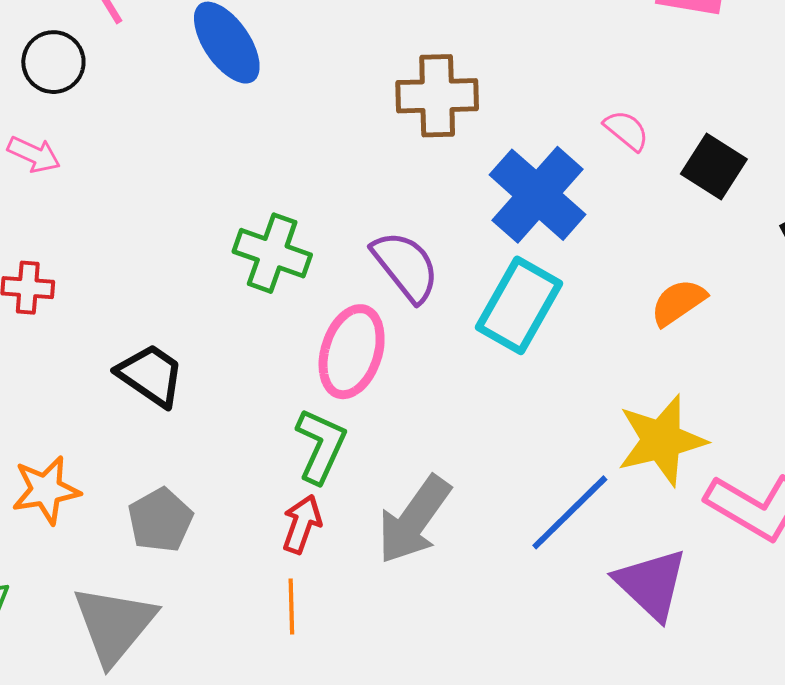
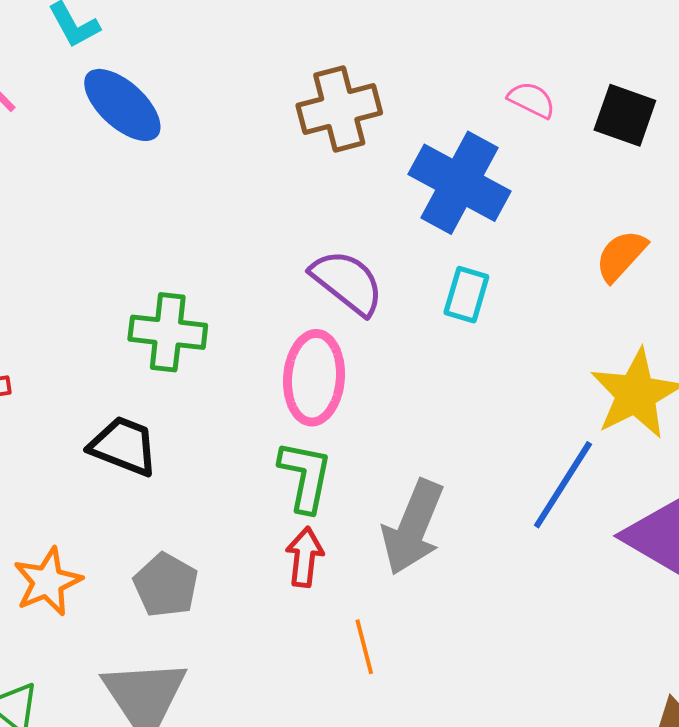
green cross: (272, 253) -> (168, 332), moved
cyan rectangle: (519, 305) -> (466, 295), size x0.6
orange line: (291, 607) -> (364, 647), moved

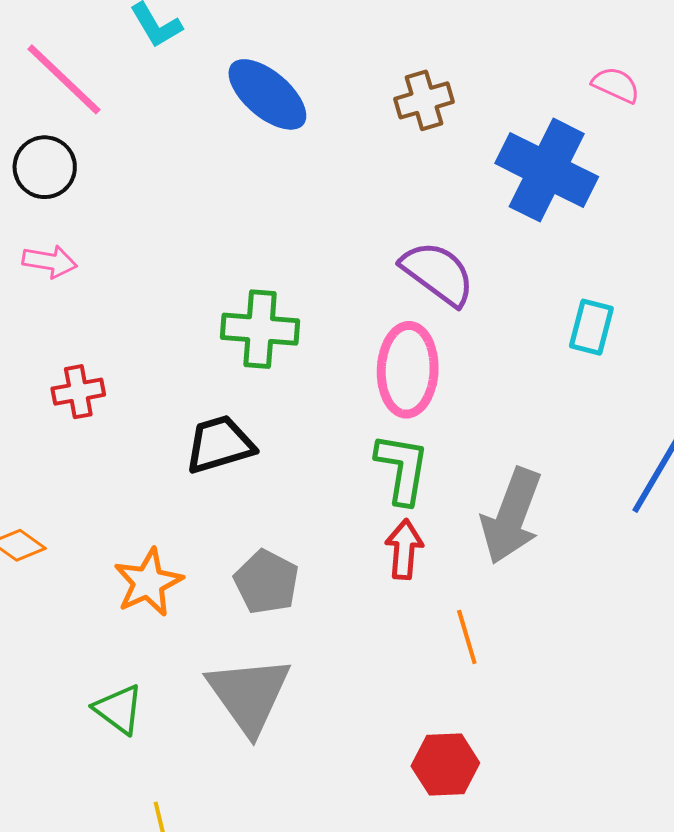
blue ellipse: (122, 105) -> (267, 94), moved
brown cross: (339, 109) -> (424, 100), size x0.7
cyan rectangle: (466, 295) -> (591, 327), moved
black trapezoid: (124, 446) -> (220, 444), turned -36

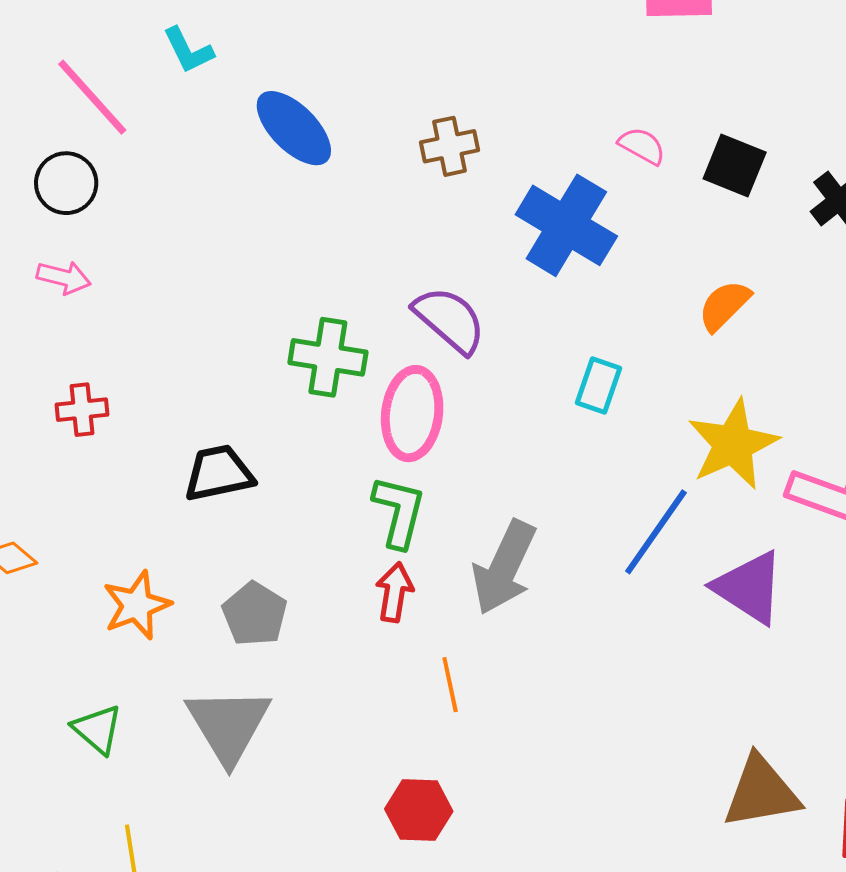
green cross: (260, 329) -> (328, 357), moved

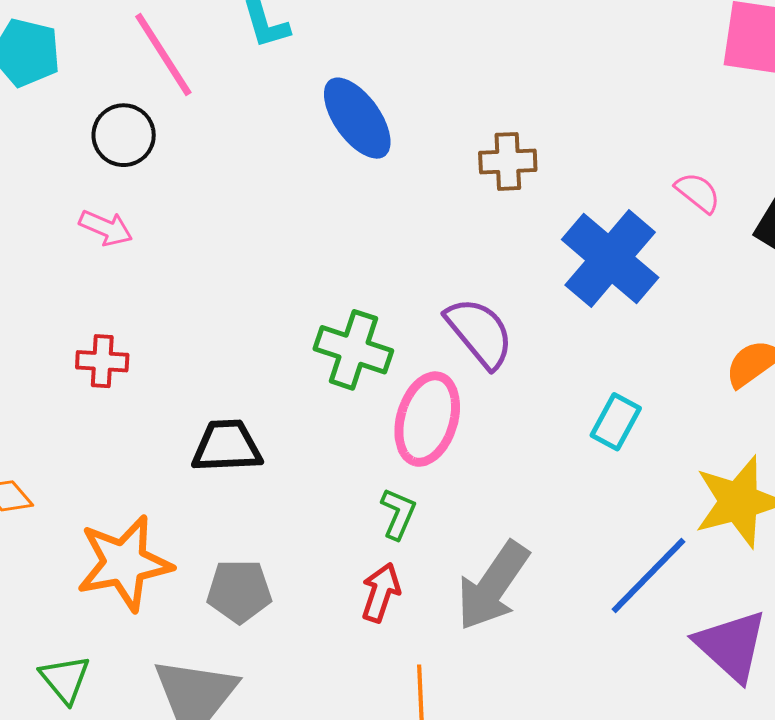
green L-shape: (399, 512) -> (398, 514), size x0.7
orange star: (137, 605) -> (124, 563), size x1.4
gray pentagon: (255, 614) -> (239, 591), turned 30

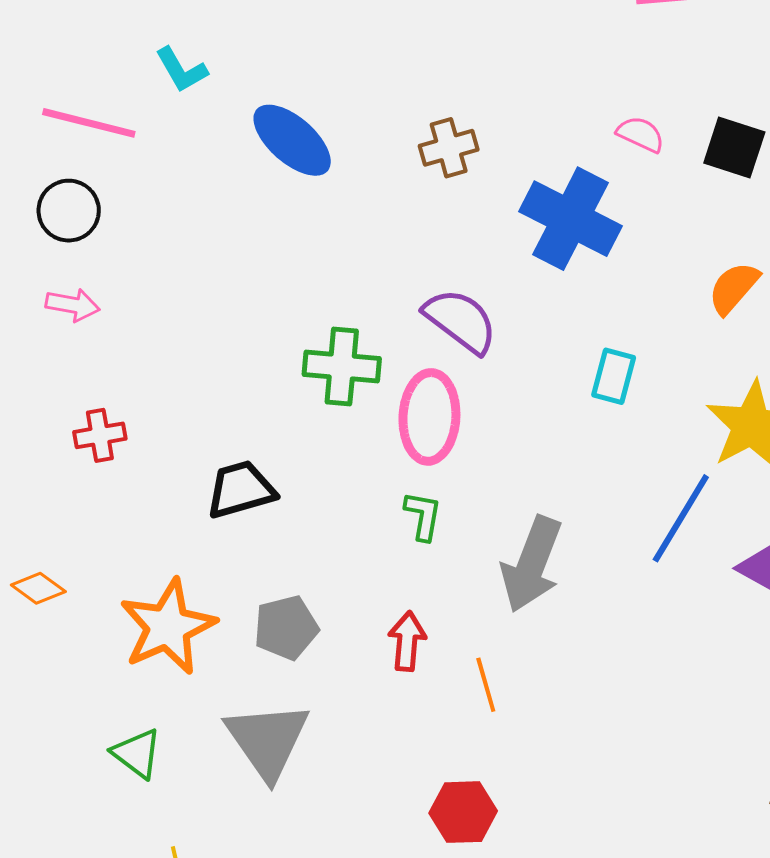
pink line: (163, 55) -> (89, 123), turned -30
red arrow: (381, 592) -> (407, 641), moved

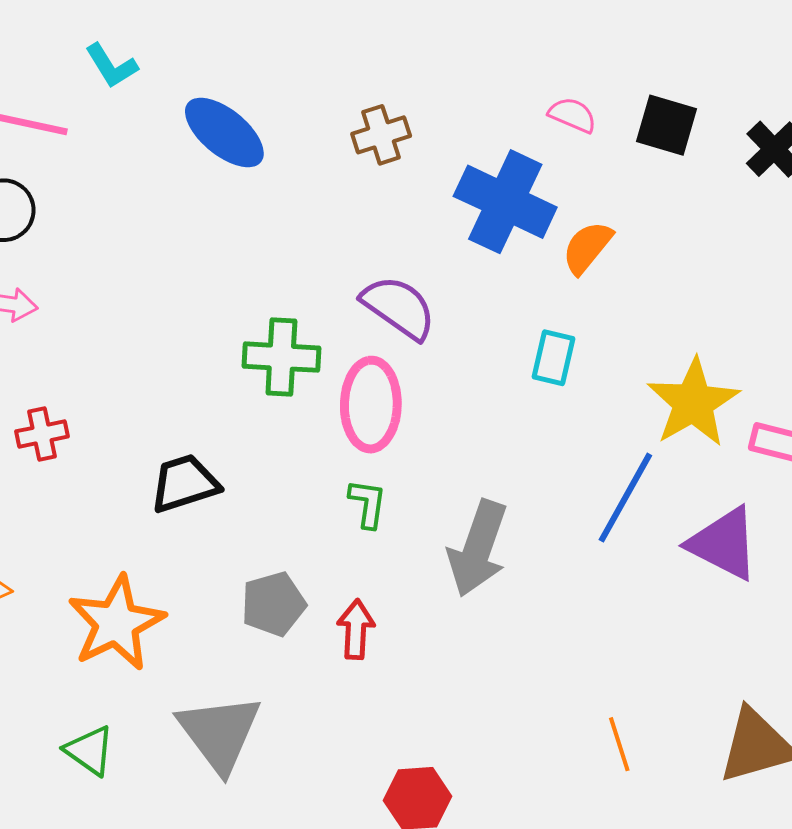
orange semicircle: (734, 288) -> (587, 247), moved
gray pentagon: (286, 628) -> (273, 604), moved
orange line: (486, 685) -> (619, 744), moved

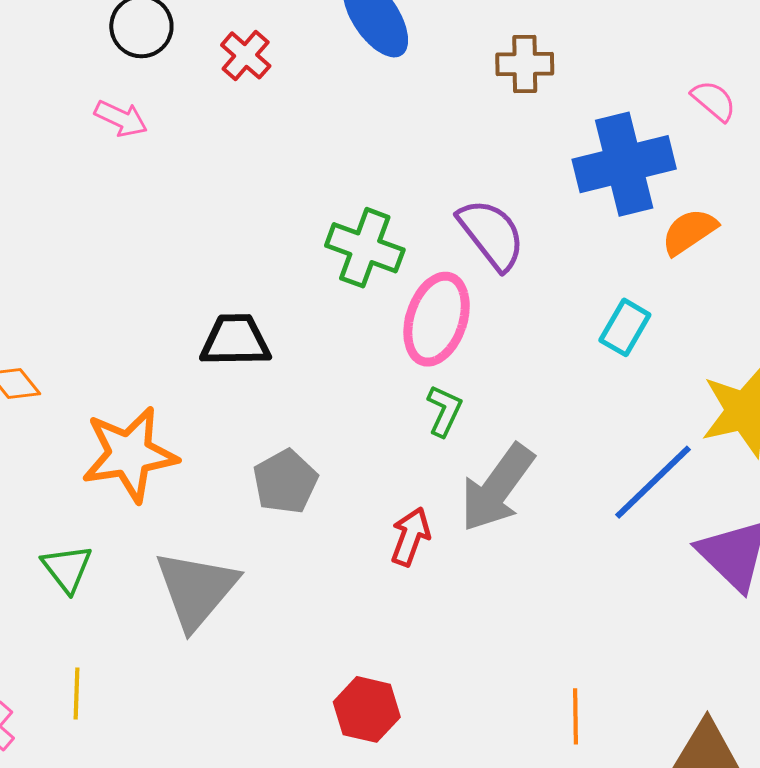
blue cross: (505, 202) -> (624, 164), turned 34
red cross: (42, 434) -> (246, 55), moved, turned 36
green L-shape: (368, 504) -> (444, 411), moved
gray pentagon: (273, 604) -> (285, 482), turned -30
red arrow: (356, 629) -> (410, 537), moved

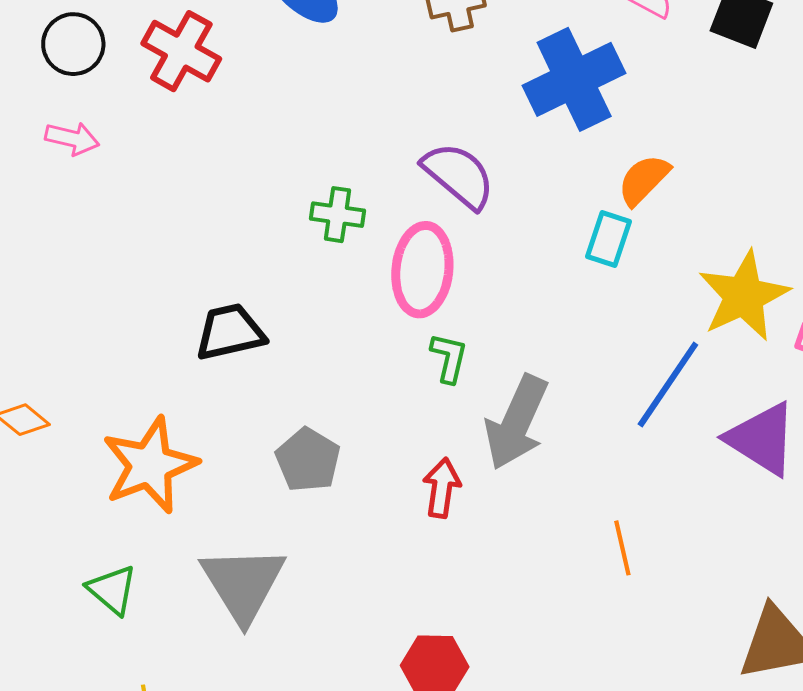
red cross: (246, 55) -> (181, 51), size x1.5
orange semicircle: (689, 232) -> (644, 180), moved
green cross: (365, 248) -> (338, 215), size x0.7
orange line: (575, 716) -> (622, 548), moved

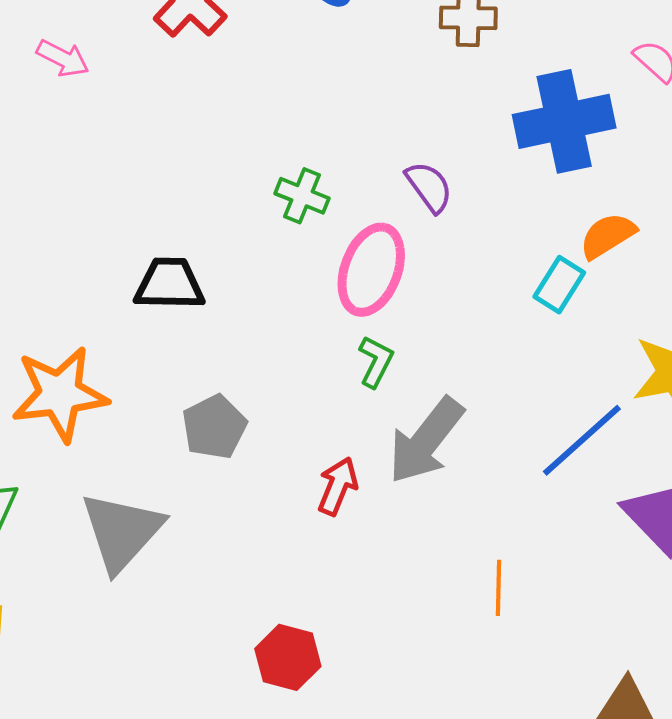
purple semicircle: (459, 175) -> (429, 187), size x0.7

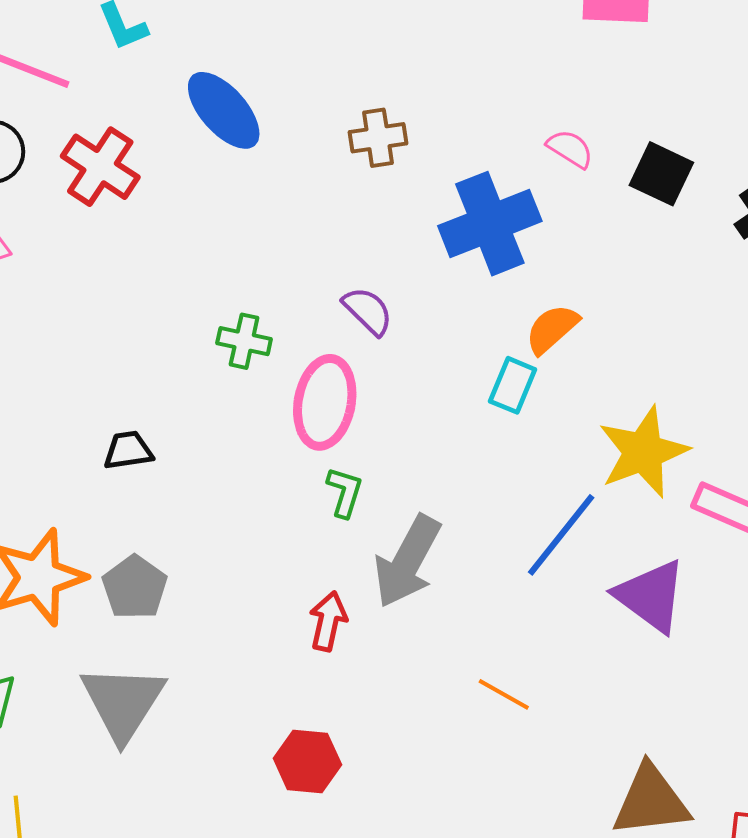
black trapezoid: (169, 284) -> (128, 450), size x0.7
gray pentagon: (214, 427) -> (135, 587), moved
orange line: (499, 588) -> (504, 694), turned -52
red hexagon: (288, 657) -> (307, 762), moved

